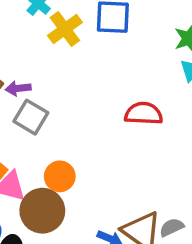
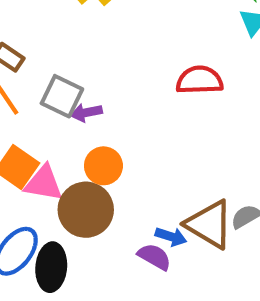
purple arrow: (18, 88) -> (86, 113), moved

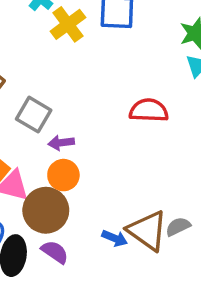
purple arrow: (86, 113) -> (61, 143), moved
purple semicircle: (154, 257) -> (55, 252), moved

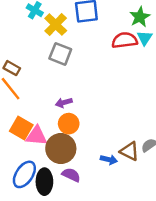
red semicircle: (149, 110) -> (125, 40), moved
gray square: (34, 115) -> (60, 54), moved
brown triangle: (147, 231) -> (129, 151), size x0.7

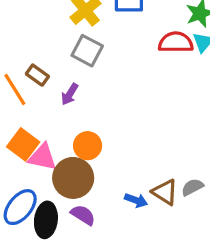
brown rectangle: (12, 68) -> (37, 75), moved
purple arrow: (64, 103) -> (70, 94), moved, turned -49

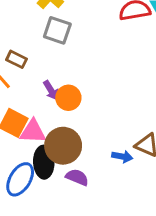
purple arrow: (70, 94) -> (51, 90), moved, turned -54
orange circle: (88, 146) -> (68, 98), moved
black ellipse: (46, 220) -> (44, 162), moved

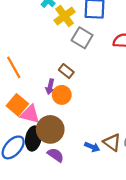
gray square: (57, 30) -> (82, 38), moved
brown rectangle: (16, 59) -> (66, 71), moved
purple arrow: (51, 90) -> (50, 87), turned 32

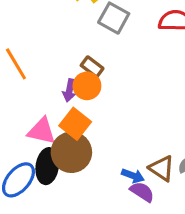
orange circle: (62, 95) -> (87, 86), moved
orange square: (17, 105) -> (75, 124), moved
purple semicircle: (56, 155) -> (142, 192), moved

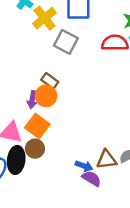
brown circle: (71, 152) -> (35, 149), size x0.6
brown triangle: (162, 168) -> (107, 160), turned -40

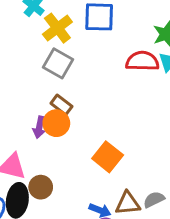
gray square: (66, 42) -> (58, 63), moved
orange square: (37, 126) -> (108, 157), moved

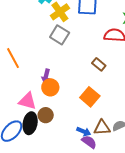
brown rectangle: (61, 105) -> (99, 64), moved
orange circle: (56, 123) -> (50, 87), moved

